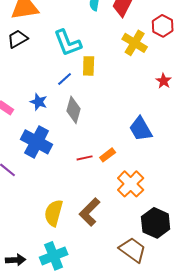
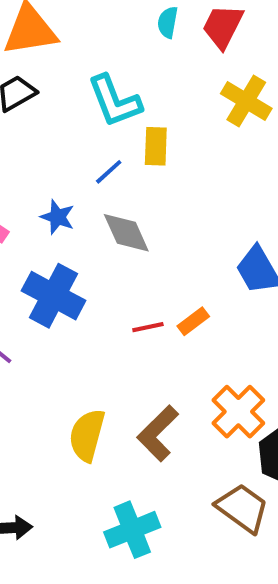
gray diamond: (74, 110) -> (126, 233), turned -40
orange cross: (131, 184) -> (238, 412), moved
cyan cross: (54, 256) -> (132, 530), moved

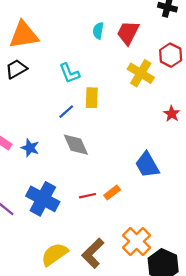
cyan L-shape: (115, 101) -> (69, 73), size x0.7
blue star: (58, 217) -> (30, 148), moved
blue cross: (54, 296) -> (43, 199), moved
yellow semicircle: (87, 435) -> (55, 254), turned 40

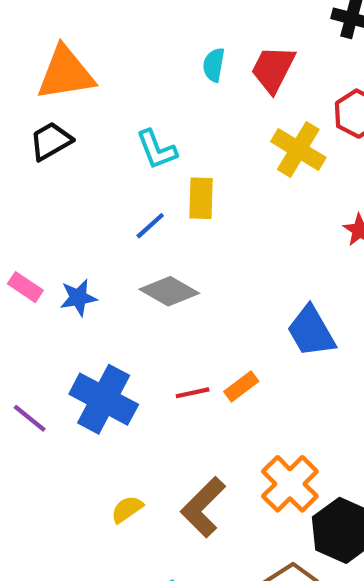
gray diamond: (76, 145) -> (169, 291), turned -36
blue star: (30, 148) -> (78, 298), turned -30
yellow semicircle: (55, 254) -> (127, 509), size x0.6

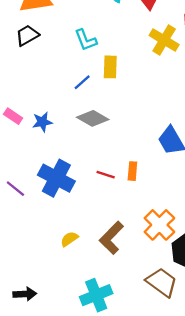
orange rectangle: (241, 386) -> (132, 171), turned -48
red line: (193, 393) -> (106, 175), turned 30

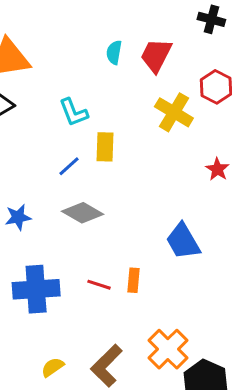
blue cross: (56, 178) -> (36, 289), turned -32

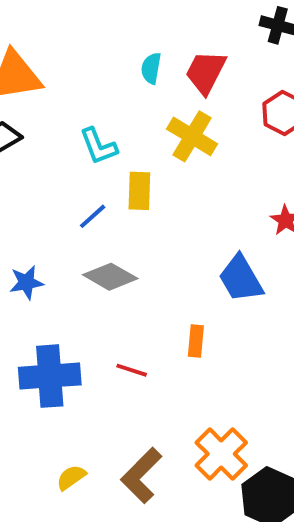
yellow cross: (174, 112) -> (192, 136), moved
blue trapezoid: (183, 241) -> (241, 279), moved
orange rectangle: (134, 280) -> (196, 341), moved

